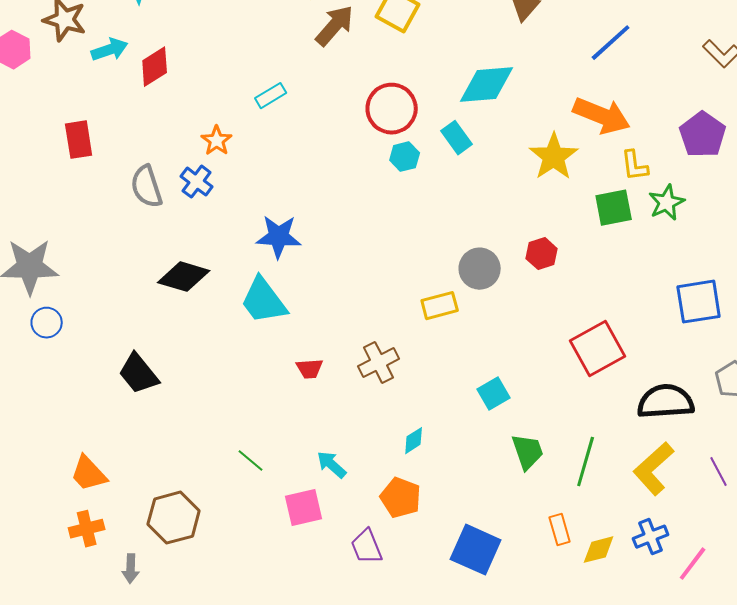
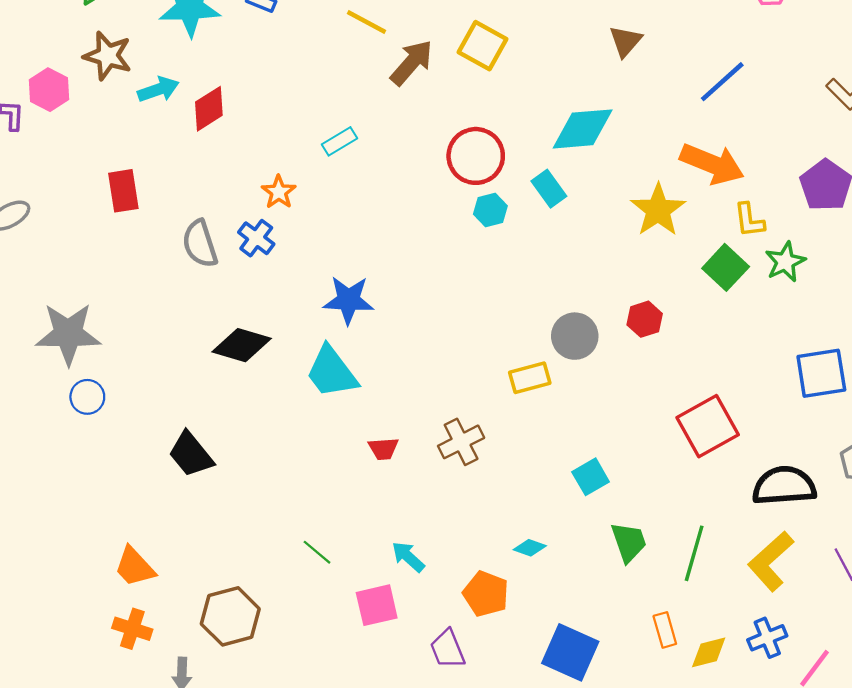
green square: (614, 208) -> (726, 267), turned -36
cyan diamond: (414, 441) -> (530, 548), moved, turned 52
orange cross: (87, 529) -> (132, 629), turned 32

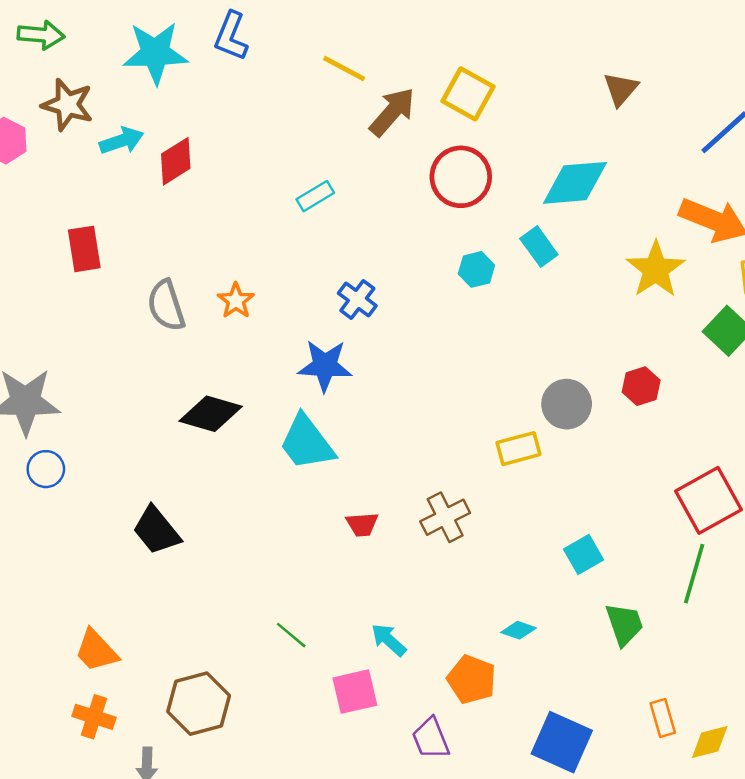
red circle: (476, 156) -> (461, 177), moved
orange star: (279, 192) -> (236, 301), moved
blue cross: (256, 238) -> (357, 299), moved
green line: (694, 553) -> (694, 574), moved

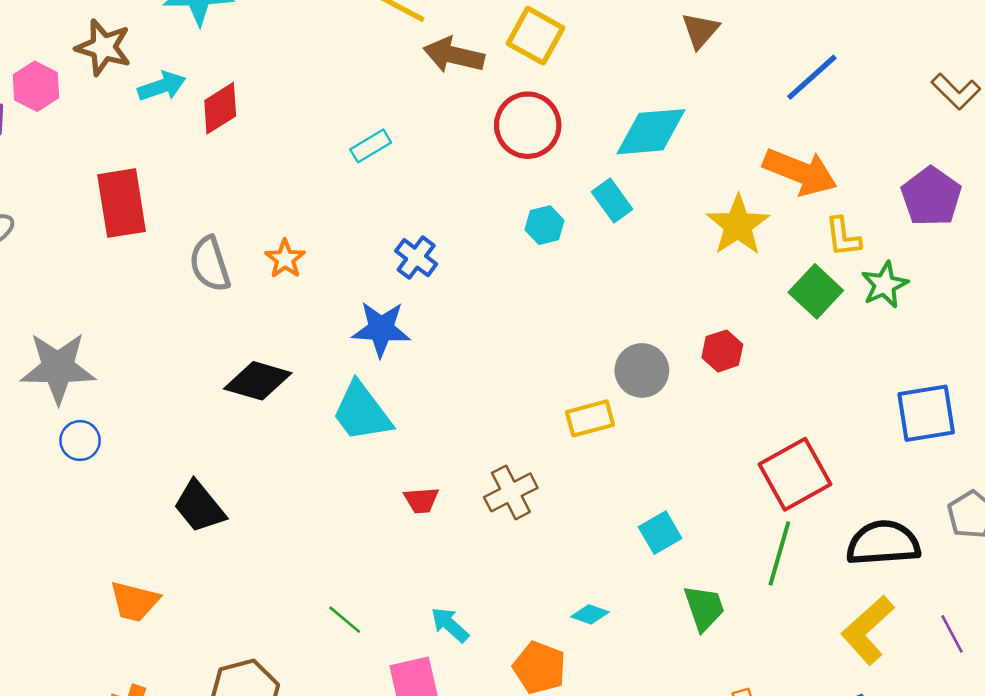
brown arrow: (392, 112) -> (454, 55), turned -118
red rectangle: (84, 249) -> (122, 203), size x1.4
orange trapezoid: (96, 651) -> (135, 601), moved, turned -33

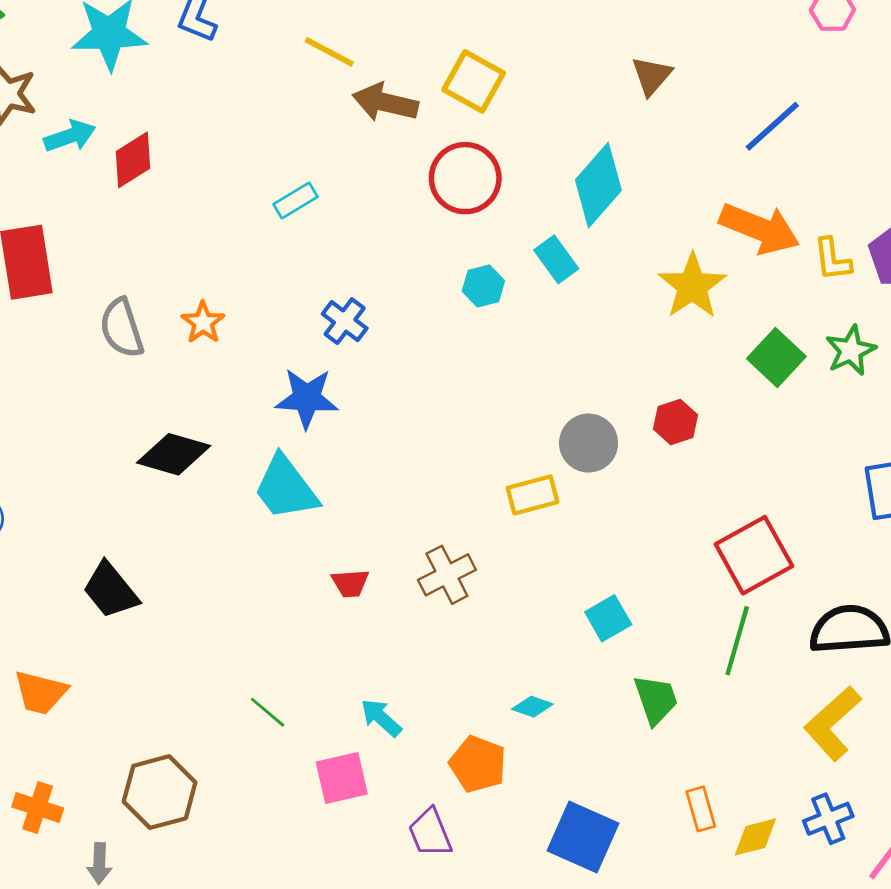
cyan diamond: (651, 132) -> (598, 185), turned -44
yellow L-shape: (843, 237) -> (832, 259), moved

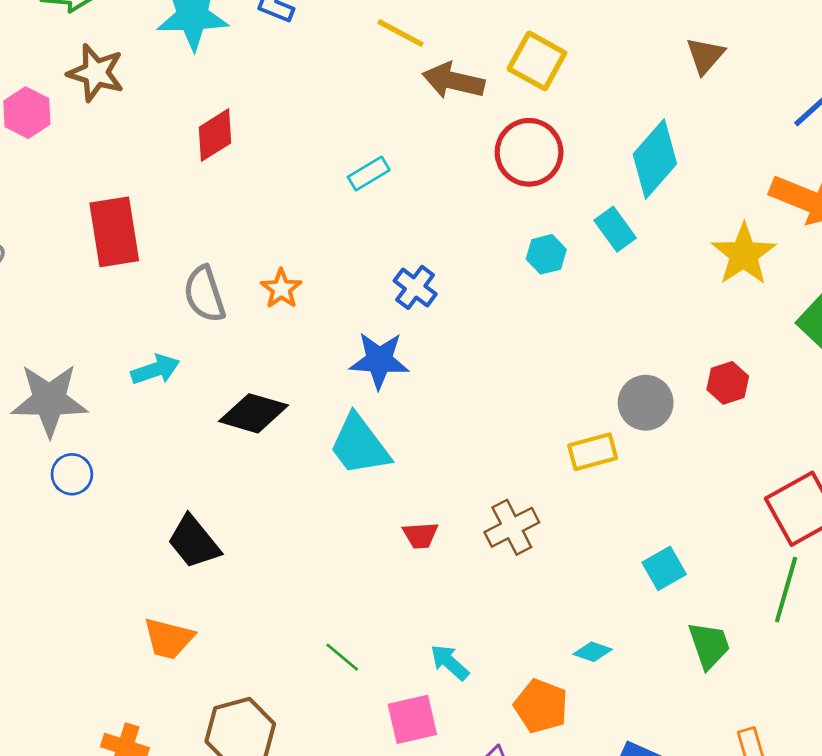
cyan arrow: (70, 136) -> (155, 370), moved
orange trapezoid: (40, 693) -> (169, 639), moved

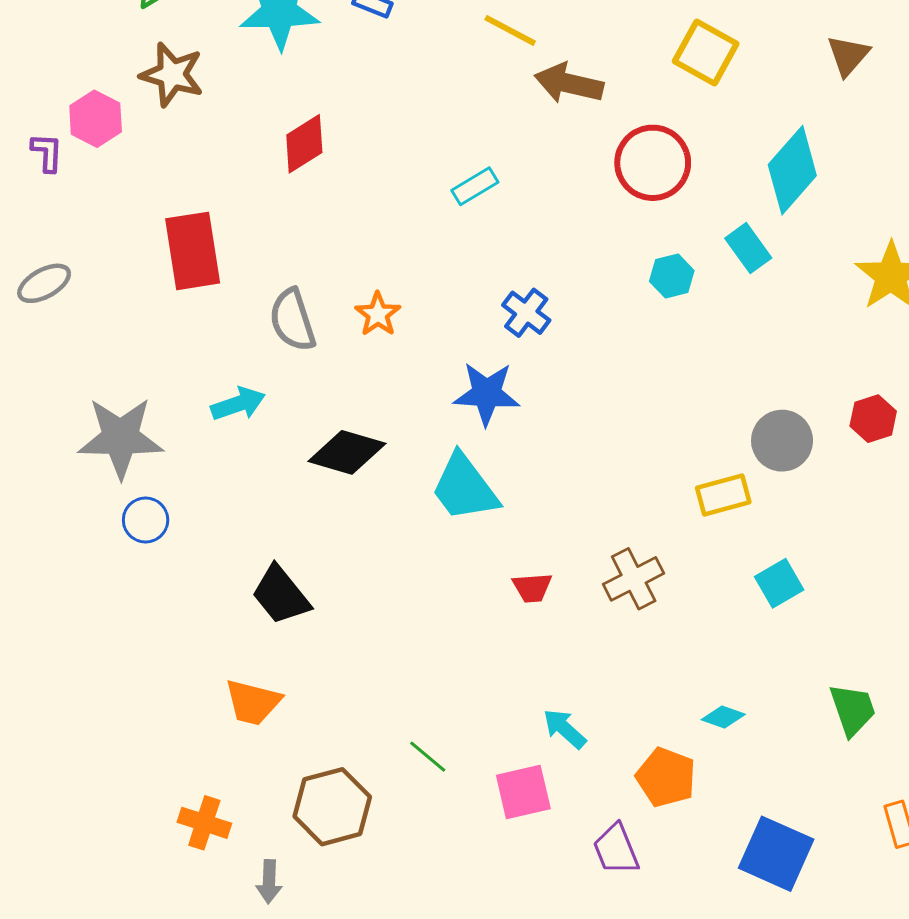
yellow square: (537, 61) -> (706, 53), moved
cyan square: (664, 568) -> (779, 583), moved
green line: (342, 657) -> (428, 757), moved

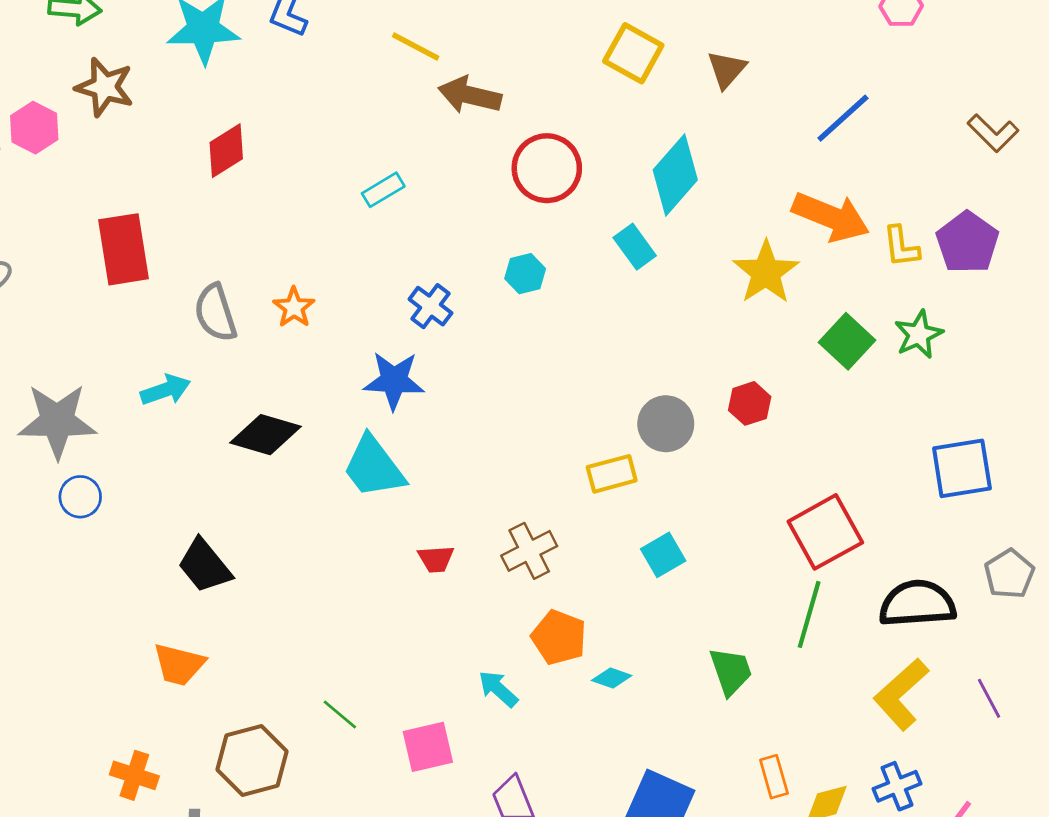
yellow square: (706, 53) -> (633, 53), moved
cyan hexagon: (672, 276) -> (525, 274), moved
cyan arrow: (564, 729) -> (498, 689), moved
orange pentagon: (666, 777) -> (559, 637), moved

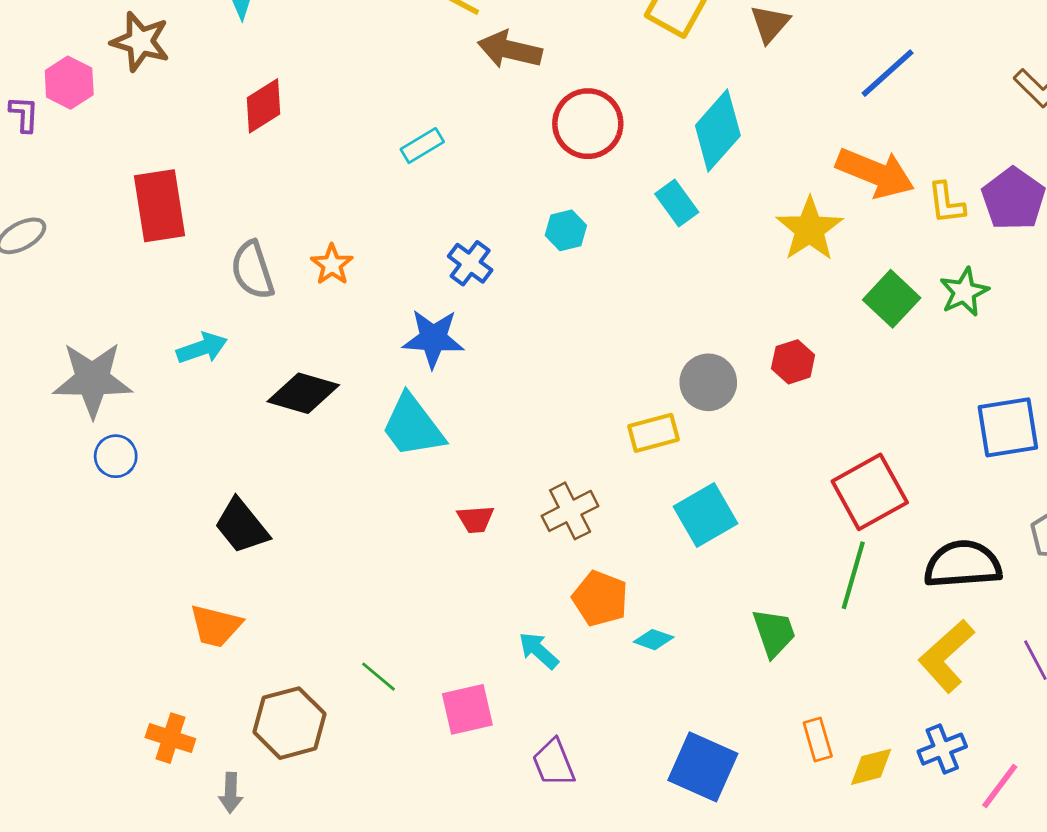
cyan square: (663, 555) -> (706, 515), size x1.4

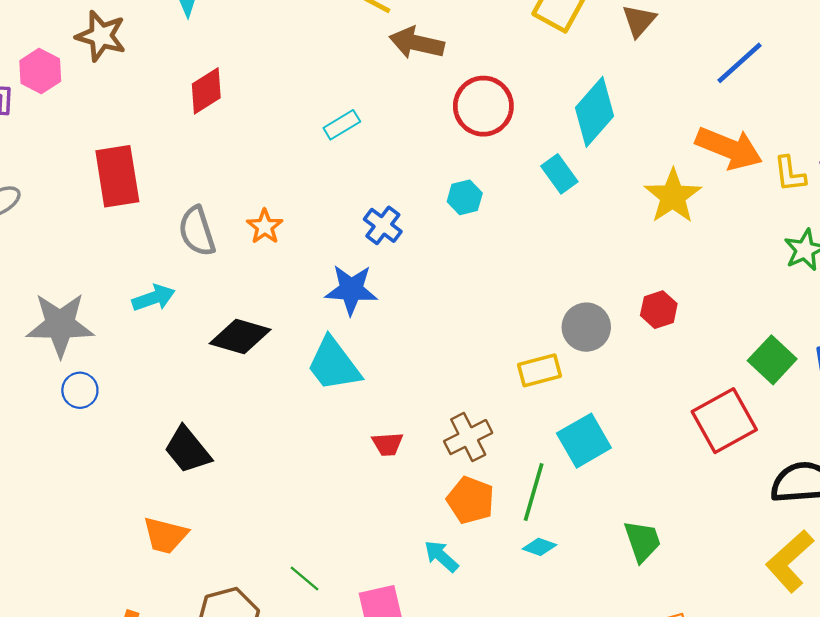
green square: (892, 299) -> (772, 360), moved
green line: (853, 575) -> (534, 492), moved
orange pentagon: (600, 599) -> (471, 500), moved

